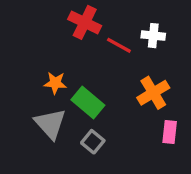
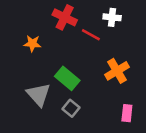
white cross: (153, 36) -> (112, 17), moved
orange star: (55, 83) -> (32, 43), moved
pink rectangle: (170, 132) -> (127, 113), moved

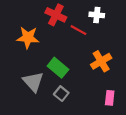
orange star: (32, 43) -> (28, 38), size x1.5

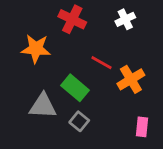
white cross: (97, 15) -> (125, 19), turned -32
red line: (78, 30) -> (102, 63), moved
gray triangle: (33, 82) -> (43, 106), turned -45

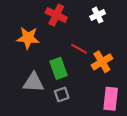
green rectangle: (75, 88) -> (58, 68), turned 30
gray square: (79, 121) -> (62, 94), turned 32
pink rectangle: (142, 127) -> (111, 99), size x1.5

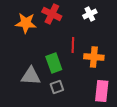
orange star: (28, 38) -> (26, 23), moved
red line: (79, 49) -> (73, 45), turned 63
orange cross: (102, 62) -> (94, 57), turned 36

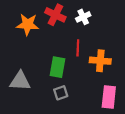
white cross: (90, 14) -> (83, 17), moved
green rectangle: (54, 63) -> (58, 67), turned 30
gray triangle: (31, 76) -> (20, 81), moved

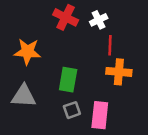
orange star: (28, 24) -> (27, 52), moved
red line: (78, 48) -> (110, 45), moved
pink rectangle: (109, 97) -> (100, 115), moved

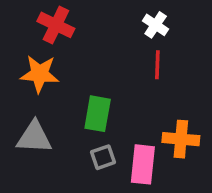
red cross: (66, 17) -> (56, 25), moved
white cross: (99, 20) -> (156, 25), moved, turned -30
orange cross: (119, 72) -> (181, 139), moved

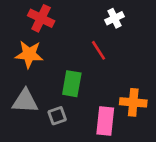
white cross: (156, 25) -> (115, 18), turned 30
red line: (157, 65) -> (98, 50), moved, turned -35
gray square: (103, 157) -> (57, 116), moved

